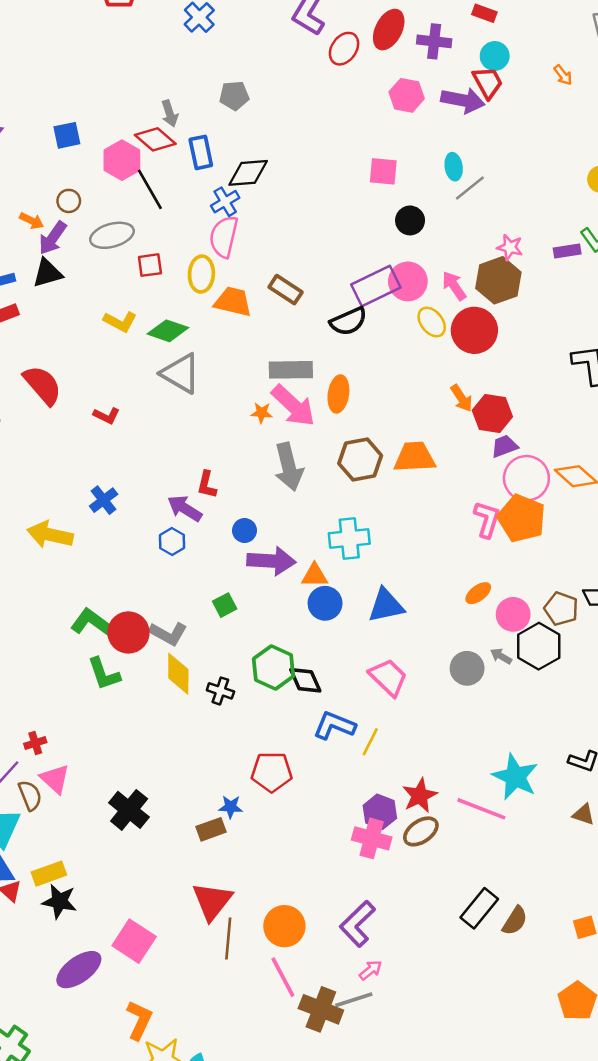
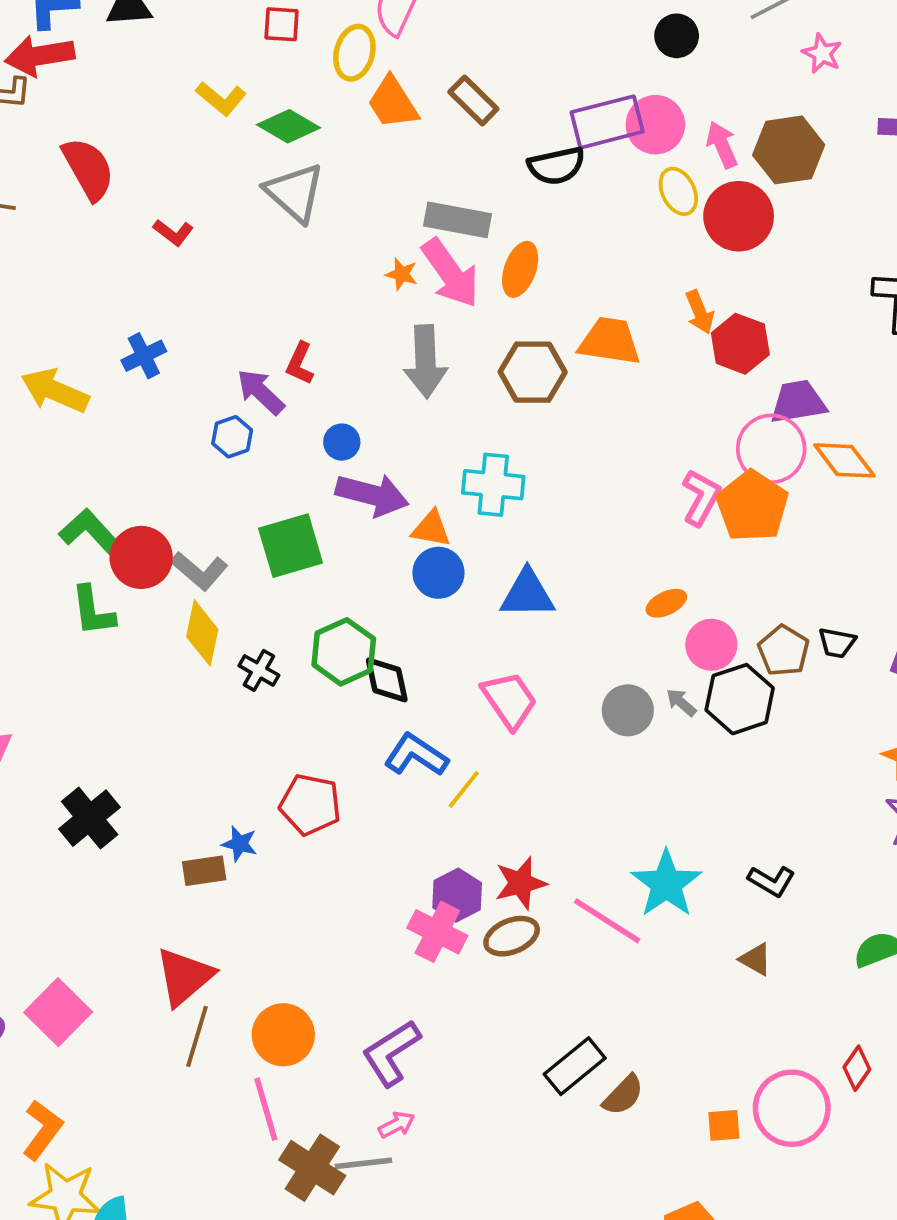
pink star: (510, 247) -> (822, 53), moved
orange trapezoid: (233, 302) -> (393, 103), turned -147
purple trapezoid: (504, 446) -> (798, 402), moved, size x1.4
orange trapezoid: (415, 457) -> (610, 341), moved
green square: (225, 605) -> (291, 546), size x1.8

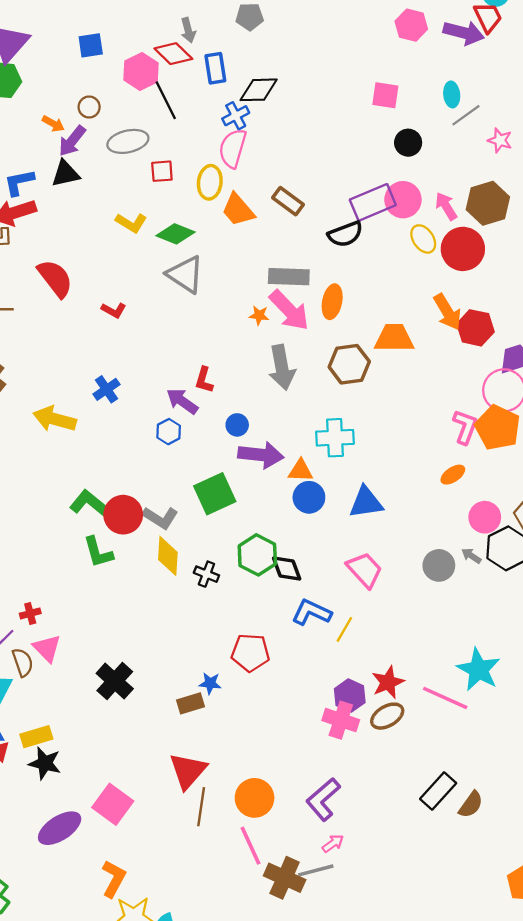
orange arrow: (700, 312) -> (447, 312), size x1.4
orange ellipse: (666, 603) -> (453, 475), moved

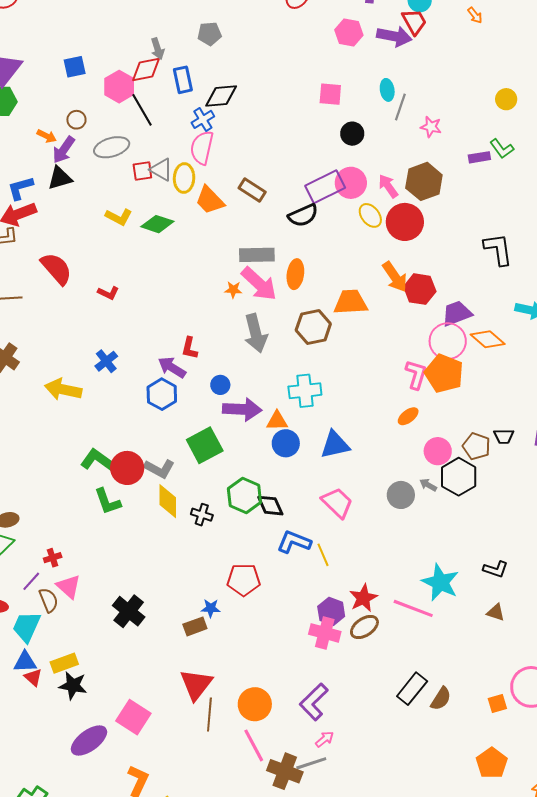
red diamond: (173, 54) -> (146, 70), turned -52
gray line: (466, 115) -> (400, 107), turned -32
gray triangle: (185, 274) -> (161, 170), moved, size x0.7
blue hexagon: (169, 432) -> (162, 394), size x1.4
yellow line: (344, 629) -> (323, 555), turned -50

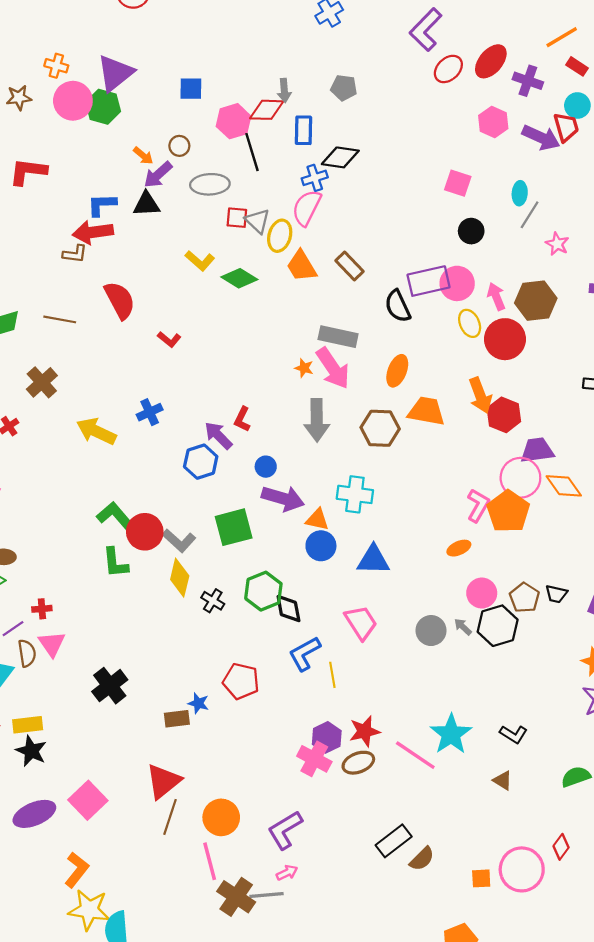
black semicircle: (303, 215) -> (398, 306), turned 76
orange ellipse: (295, 274) -> (397, 371), moved
blue L-shape: (294, 542) -> (305, 654), turned -64

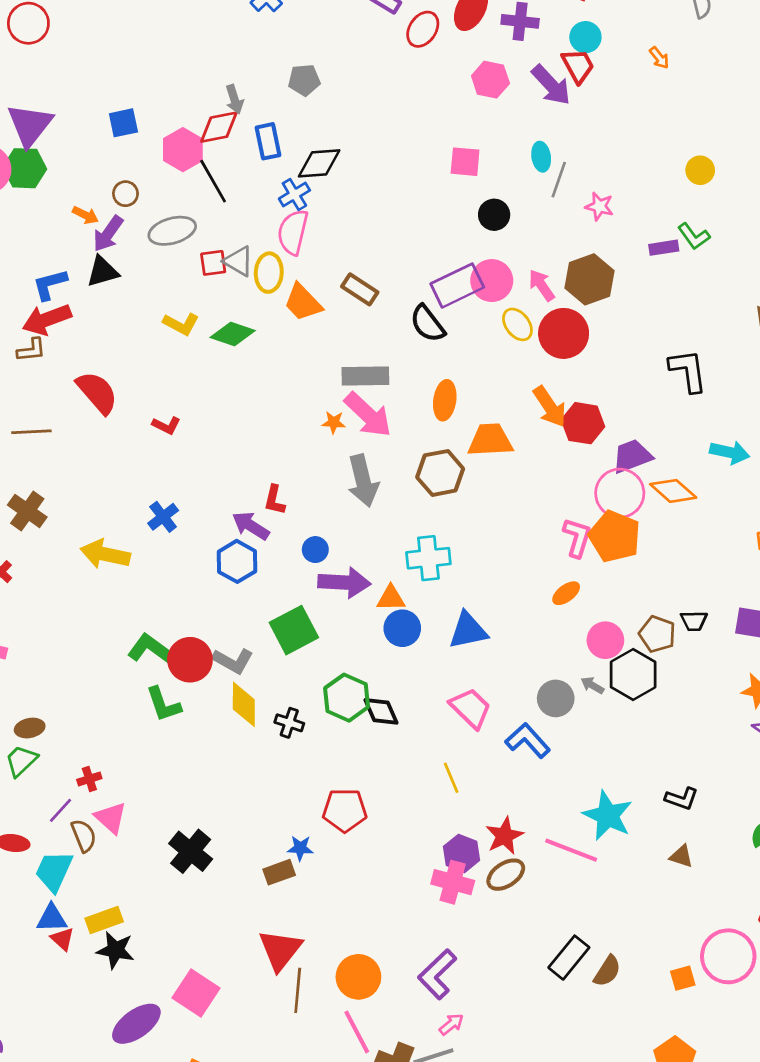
purple arrow: (541, 138) -> (551, 85), turned 36
blue L-shape: (305, 654) -> (528, 740), moved, turned 90

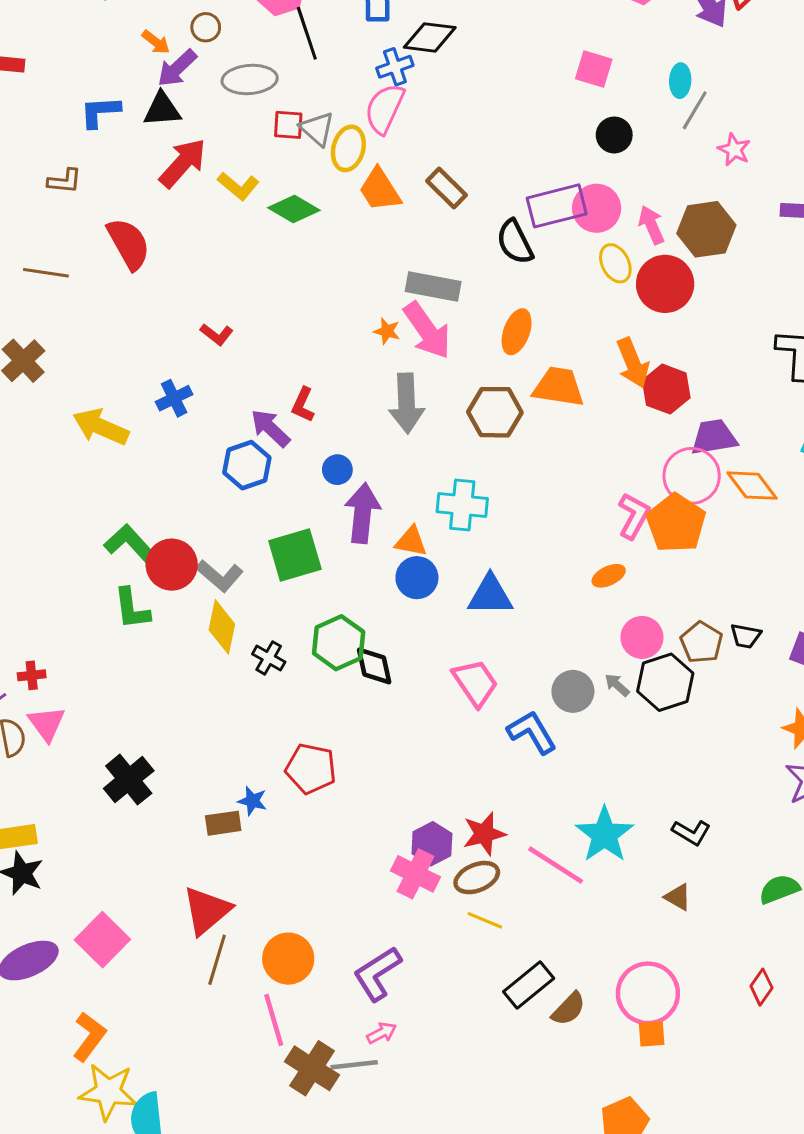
red arrow: (47, 319) -> (183, 163), moved, turned 141
red L-shape: (166, 425) -> (217, 334), moved
purple arrow: (344, 582) -> (362, 513), turned -99
yellow line: (451, 778) -> (485, 920), moved, turned -56
pink circle: (728, 956) -> (648, 993), moved

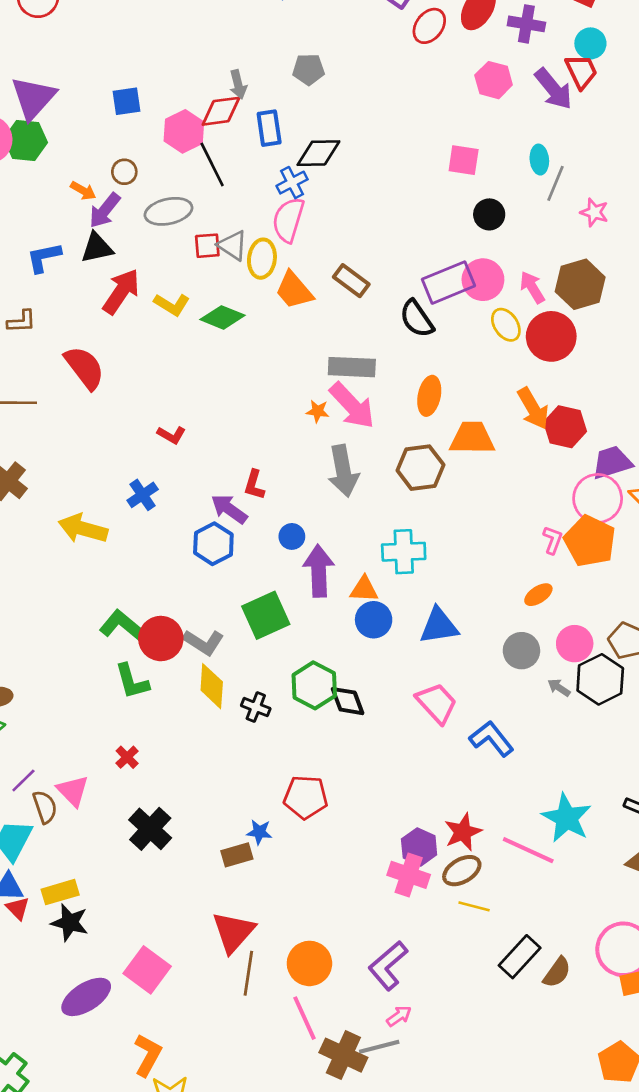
pink L-shape: (634, 516) -> (553, 540), size x0.7
red cross: (32, 675) -> (127, 757), moved, turned -30
gray circle: (573, 691) -> (521, 651), moved

